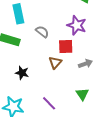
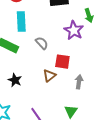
purple star: (77, 25) -> (74, 30), moved
gray arrow: (85, 64) -> (79, 82), turned -72

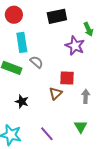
gray semicircle: (42, 43) -> (36, 62), moved

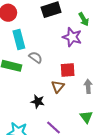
black star: (22, 102) -> (38, 101), moved

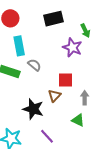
black star: (38, 101) -> (33, 109), size x1.5
green triangle: (86, 117) -> (78, 120), moved, turned -32

